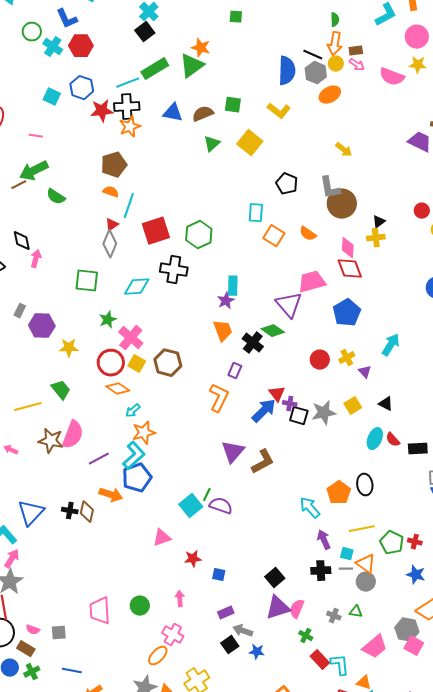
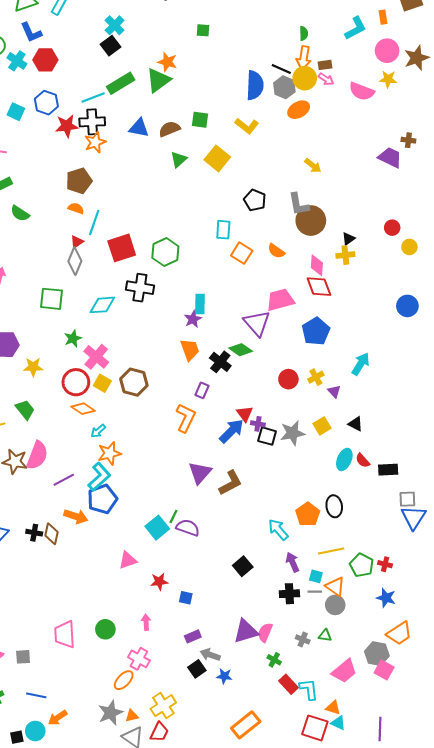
yellow circle: (336, 64) -> (305, 78), size x1.5
black square: (275, 578) -> (243, 566), moved

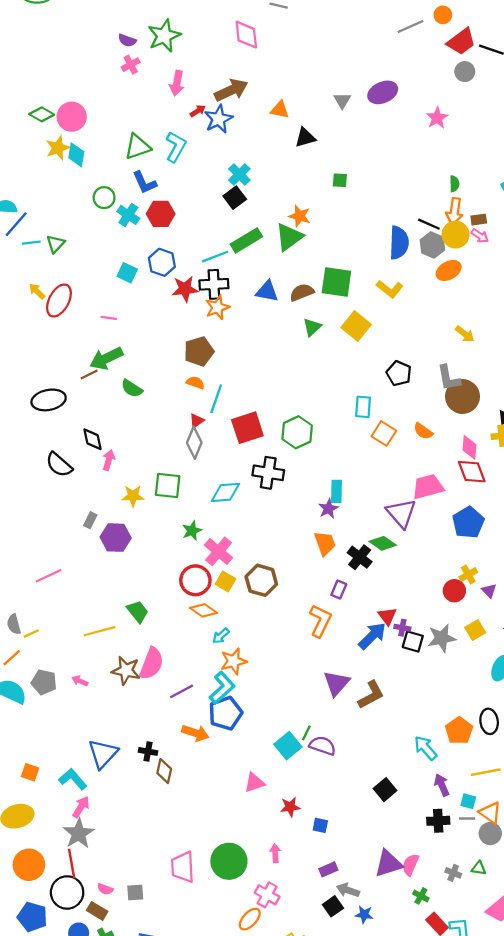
green square: (200, 120) -> (336, 282), size x1.6
yellow star: (33, 367) -> (133, 496), moved
red circle: (288, 379) -> (454, 591), moved
brown diamond: (51, 534) -> (164, 771), moved
green circle: (105, 629) -> (229, 861), size x1.6

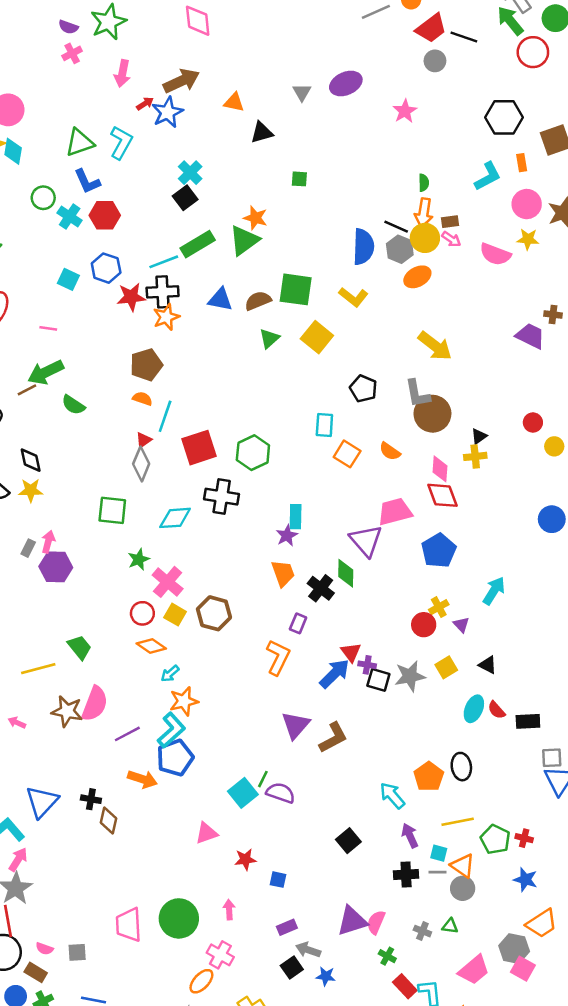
yellow arrow: (465, 334) -> (435, 346), size x1.6
pink arrow: (109, 460) -> (48, 542), moved
yellow star: (133, 496) -> (31, 490), moved
green diamond: (383, 543) -> (346, 573), turned 56
red circle: (195, 580) -> (142, 613), size x0.7

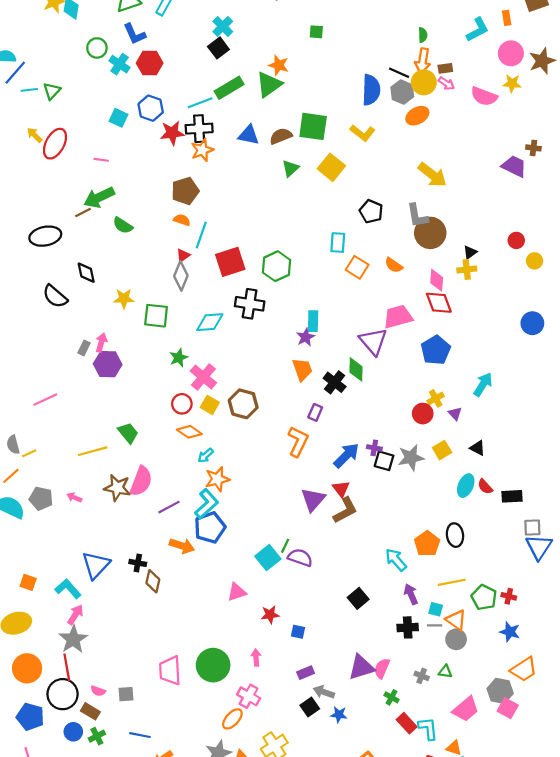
yellow star: (31, 490) -> (124, 298), moved
red triangle: (351, 652) -> (341, 489), moved

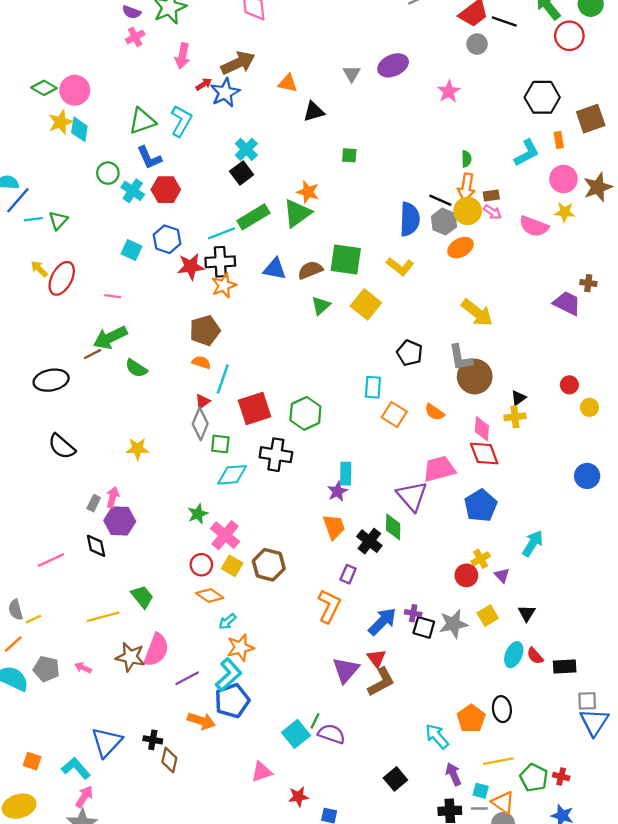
black diamond: (86, 273) -> (96, 546), moved
green square: (156, 316) -> (220, 444), moved, size x0.7
black triangle: (478, 448) -> (527, 613), turned 35

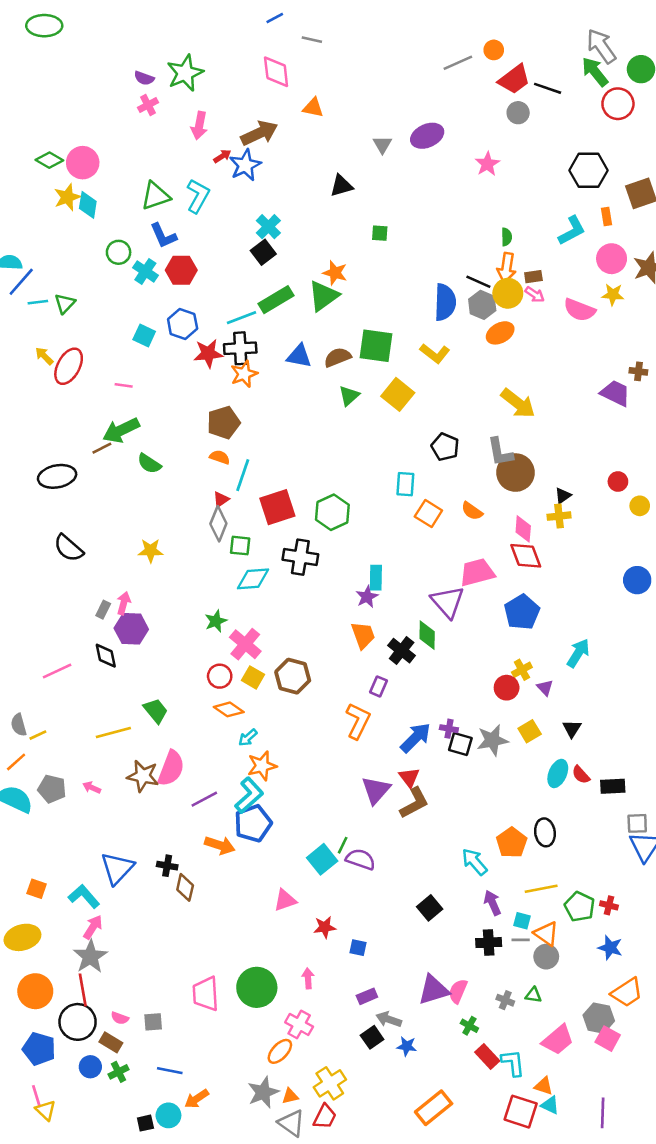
orange triangle: (288, 83) -> (313, 108), moved

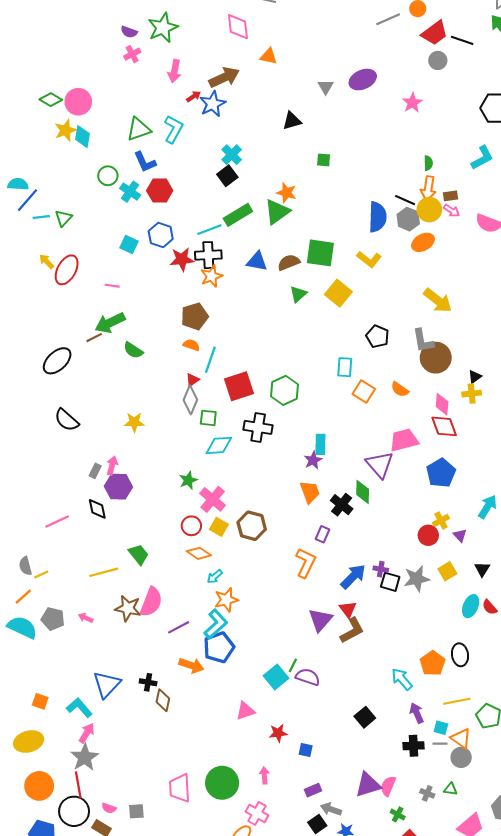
black ellipse: (57, 476) -> (57, 361), turned -32

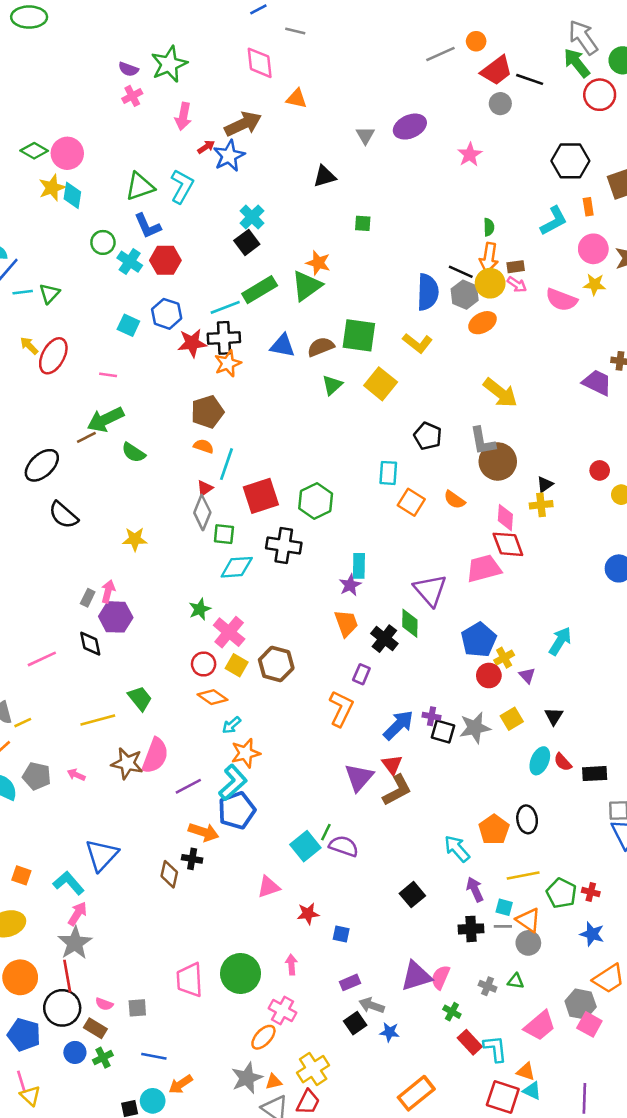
black semicircle: (67, 420) -> (63, 515), moved
pink trapezoid: (404, 440) -> (484, 568), moved
blue pentagon: (441, 473) -> (479, 640), moved
black cross: (148, 682) -> (192, 859), moved

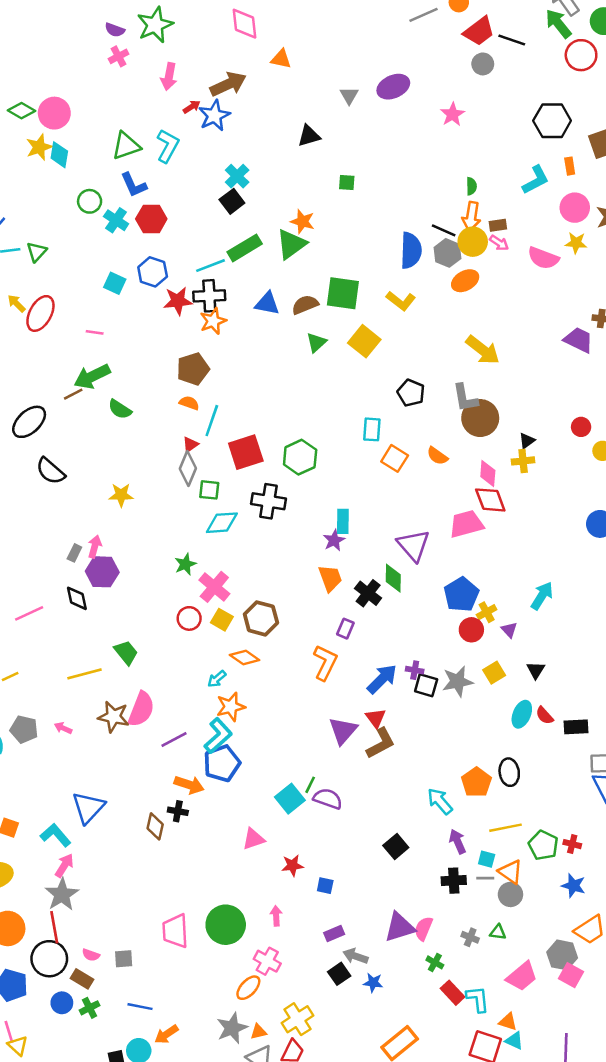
orange diamond: (212, 697) -> (245, 658), moved

